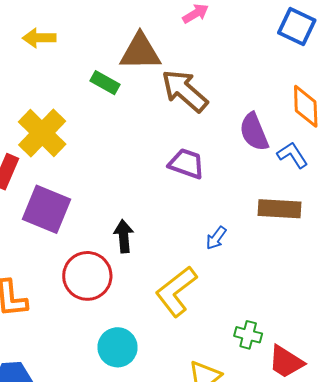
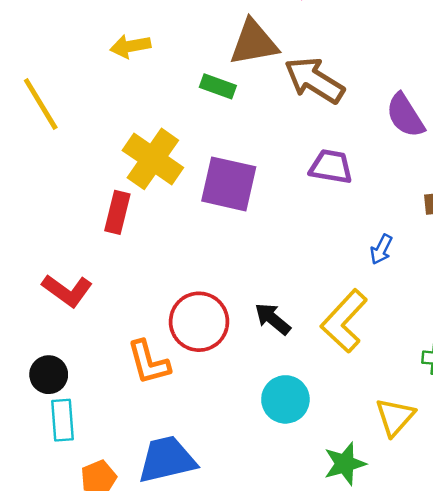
purple square: (46, 209) -> (229, 184), moved
black arrow: (124, 236) -> (273, 319), moved, turned -36
red circle: (87, 276) -> (199, 322), moved

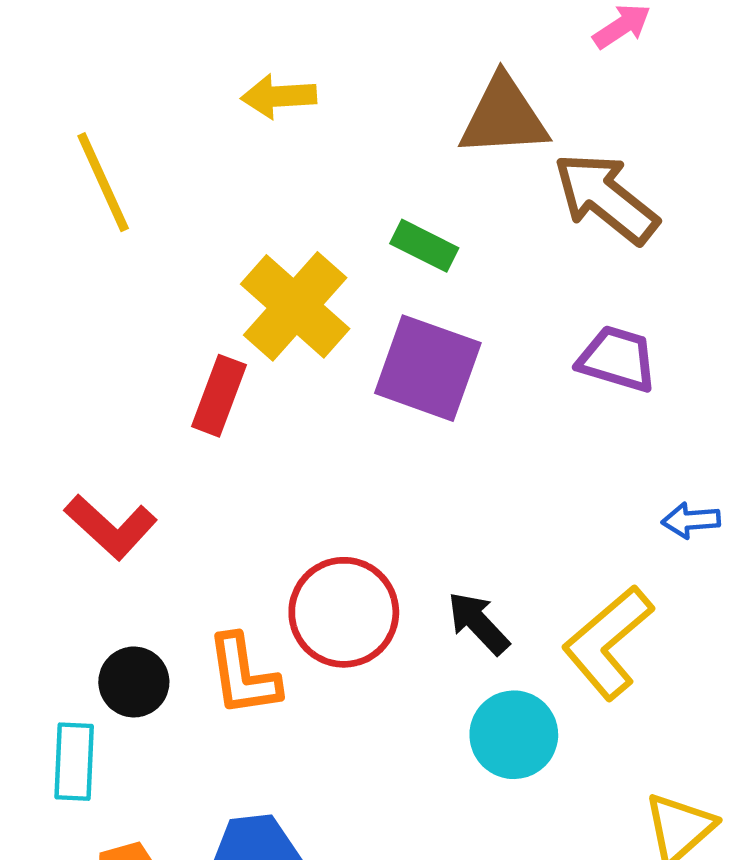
green rectangle: (218, 86) -> (424, 246), moved
blue arrow: (381, 249) -> (691, 520), turned 52
black circle: (49, 375) -> (134, 682), moved
cyan circle: (285, 399) -> (514, 735), moved

